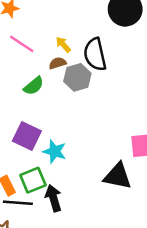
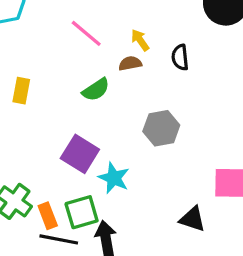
black semicircle: (95, 54) -> (180, 57), size x0.6
gray hexagon: (77, 77) -> (161, 128), moved
black triangle: (118, 176) -> (192, 219), size x0.7

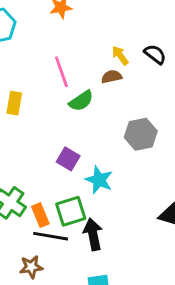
pink line: (86, 33) -> (61, 72), moved, turned 32
black semicircle: (180, 57) -> (155, 54), moved, turned 135
purple square: (80, 154) -> (68, 159), size x0.7

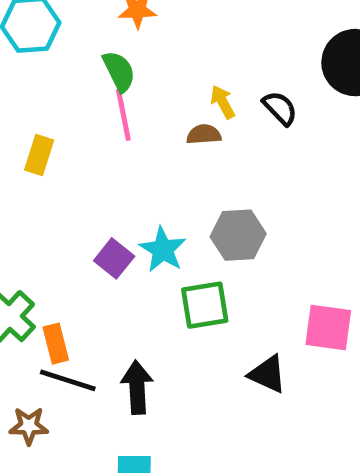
green semicircle: (81, 101) -> (119, 71), moved, turned -90
cyan star: (99, 180) -> (163, 250), moved
green square: (71, 211) -> (205, 305), moved

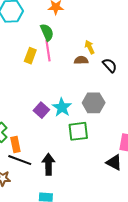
black semicircle: (280, 108) -> (110, 65), moved
yellow rectangle: (39, 155) -> (30, 56), moved
black triangle: (268, 374) -> (114, 162), moved

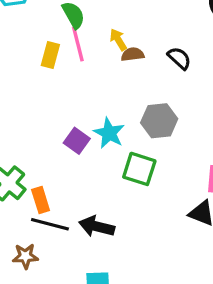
yellow arrow: (90, 47) -> (118, 40), moved
green square: (78, 131) -> (139, 169), turned 30
black arrow: (48, 164) -> (97, 226), turned -70

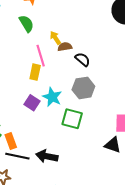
pink line: (78, 44) -> (41, 56), moved
yellow rectangle: (50, 55) -> (35, 72), moved
black semicircle: (179, 58) -> (83, 59), moved

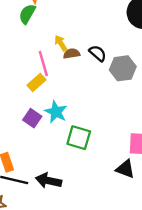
green semicircle: (26, 24) -> (27, 14), moved, turned -120
black semicircle: (83, 59) -> (98, 53), moved
yellow rectangle: (35, 72) -> (36, 83), turned 35
gray hexagon: (83, 88) -> (123, 68), moved

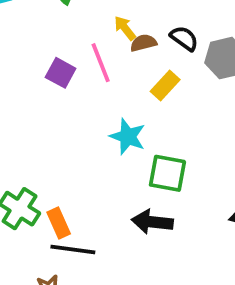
yellow rectangle: (36, 83) -> (165, 85), moved
purple square: (32, 118) -> (61, 73), moved
black arrow: (49, 181) -> (152, 222), moved

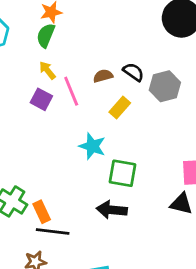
yellow arrow: (125, 28) -> (47, 70), moved

